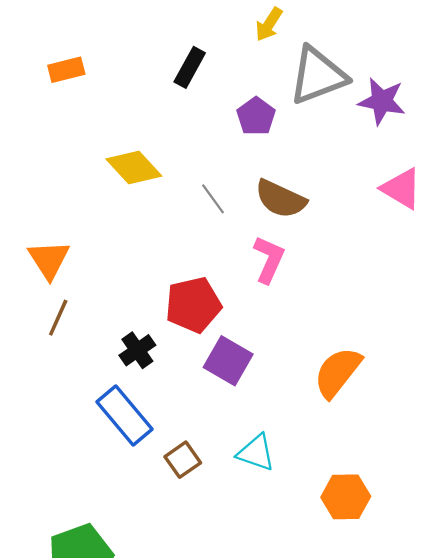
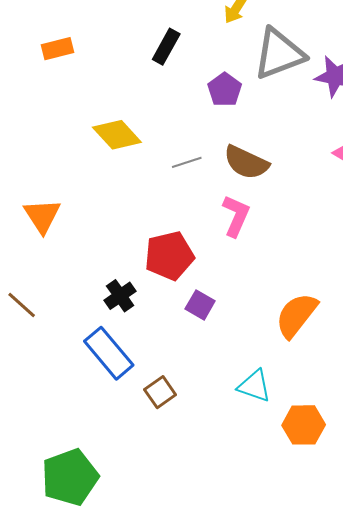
gray line: (213, 199) -> (187, 162), turned -72
brown line: (58, 318) -> (22, 305), moved, turned -72
purple square: (228, 361) -> (200, 305), size x0.7
cyan triangle: (256, 453) -> (254, 386), moved

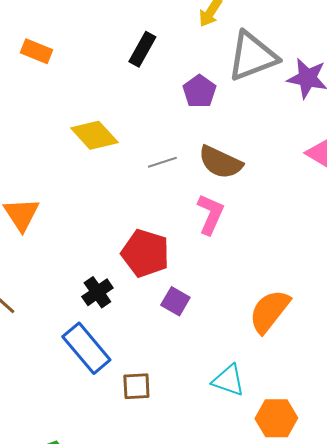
orange rectangle: (58, 49) -> (36, 51), turned 36
red pentagon: (169, 256) -> (145, 253), turned 30
brown square: (160, 392) -> (136, 386), turned 32

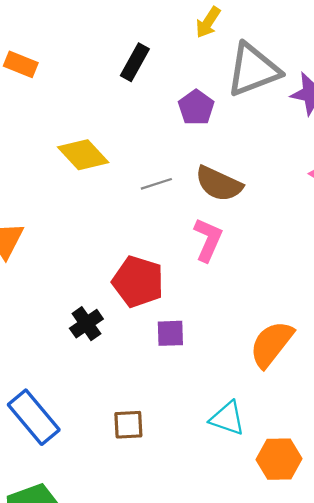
purple square: (175, 301) -> (170, 333), turned -32
blue rectangle: (86, 348) -> (34, 417), moved

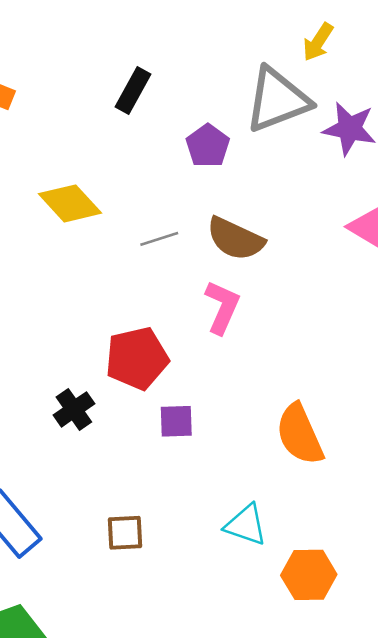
yellow arrow: (208, 22) -> (318, 42), moved
red pentagon: (138, 282) -> (137, 358), turned -30
orange semicircle: (271, 344) -> (300, 434), turned -62

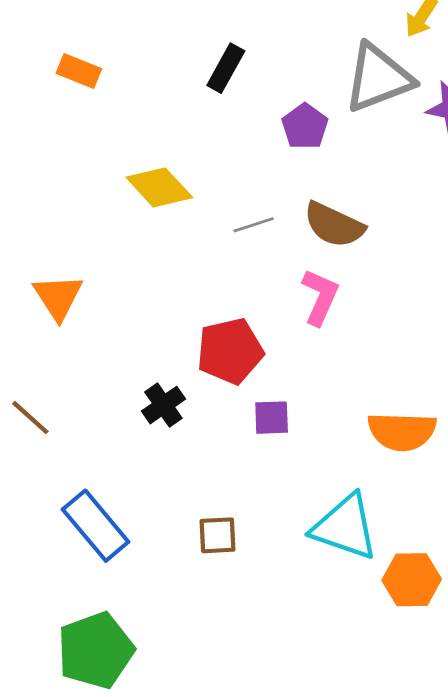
orange semicircle: (300, 434) -> (402, 431), turned -64
cyan triangle: (246, 525) -> (345, 527), size x1.5

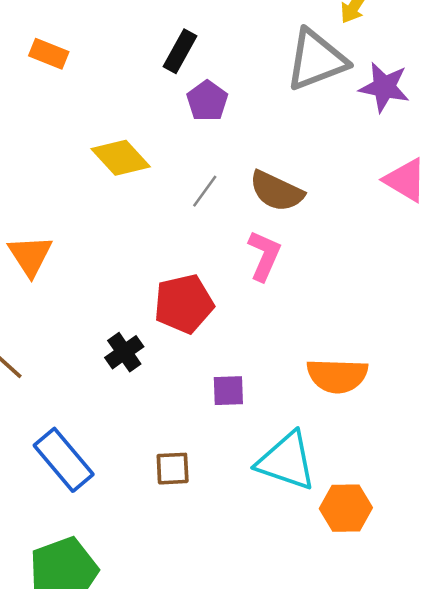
purple pentagon: (305, 126) -> (207, 101), moved
gray line: (254, 225) -> (205, 191), turned -36
purple square: (272, 418) -> (228, 391), moved

